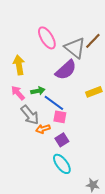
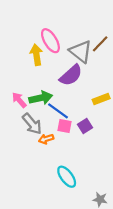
yellow arrow: (19, 65) -> (36, 55), moved
green arrow: (38, 91) -> (41, 98), size x1.5
purple square: (62, 140) -> (85, 126), moved

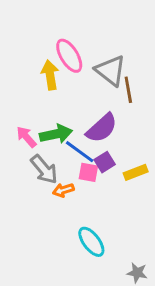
brown line: (100, 44) -> (128, 90), moved, turned -54
purple semicircle: (71, 75) -> (102, 128), moved
yellow rectangle: (101, 99) -> (136, 172), moved
purple square: (85, 126) -> (105, 162), moved

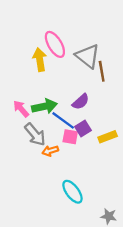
purple semicircle: (102, 128) -> (81, 102), size x0.7

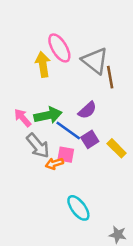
pink square: (70, 137) -> (66, 155), moved
yellow rectangle: (108, 137) -> (117, 148), turned 66

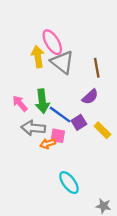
gray triangle: (95, 61) -> (62, 62), moved
purple semicircle: (87, 110) -> (90, 97), moved
green arrow: (48, 115) -> (42, 101), turned 95
gray arrow: (38, 146) -> (33, 128), turned 135

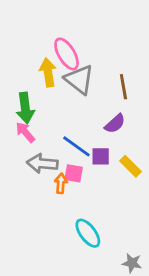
green arrow: (42, 101) -> (25, 108), moved
purple square: (79, 122) -> (101, 156), turned 32
orange arrow: (48, 144) -> (61, 183), turned 112

